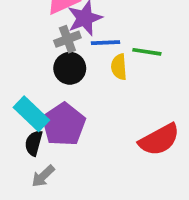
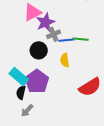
gray cross: (67, 39) -> (54, 34), moved
blue line: (105, 43) -> (67, 40), moved
yellow semicircle: (119, 67) -> (65, 60), moved

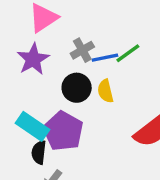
purple star: (45, 22) -> (33, 59), moved
green line: (81, 39) -> (128, 53), turned -35
black circle: (39, 50) -> (77, 88), moved

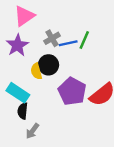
green line: (128, 53) -> (84, 40), turned -30
yellow semicircle: (105, 91) -> (36, 71), moved
purple pentagon: (63, 131) -> (72, 91), moved

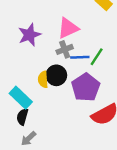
pink triangle: (24, 16) -> (68, 28), moved
purple star: (17, 45) -> (29, 35), moved
purple pentagon: (72, 91) -> (86, 87), moved

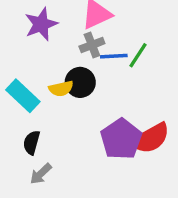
yellow semicircle: (43, 80) -> (61, 89), turned -98
purple pentagon: (86, 87) -> (121, 139), moved
cyan rectangle: (21, 98) -> (23, 96), moved

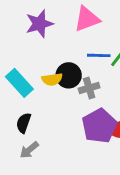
gray cross: (92, 45) -> (89, 88), moved

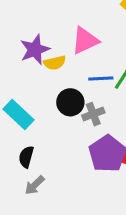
yellow semicircle: (52, 79) -> (55, 63), moved

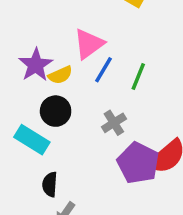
blue line: (101, 78) -> (104, 70), moved, turned -45
black circle: (70, 102) -> (56, 111), moved

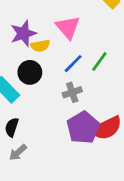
pink triangle: (89, 44) -> (68, 27), turned -48
blue line: (104, 70) -> (73, 64), moved

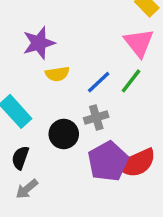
pink triangle: (68, 27) -> (139, 43), moved
yellow semicircle: (40, 46) -> (57, 74), moved
black circle: (30, 72) -> (64, 134), moved

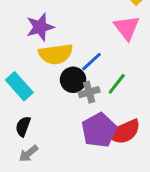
yellow semicircle: (57, 74) -> (56, 54), size x1.6
green line: (131, 81) -> (117, 84), moved
black circle: (64, 134) -> (73, 80), moved

